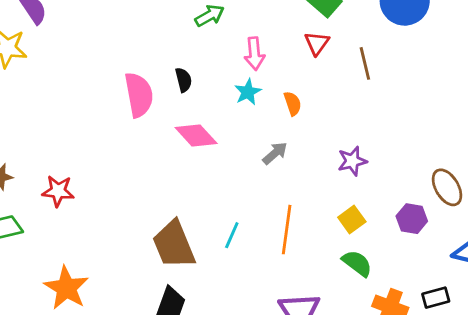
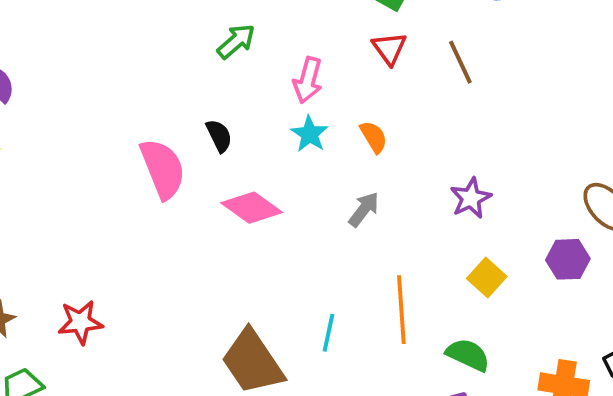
pink arrow: (254, 54) -> (308, 80), turned 32
green semicircle: (357, 263) -> (468, 355), moved

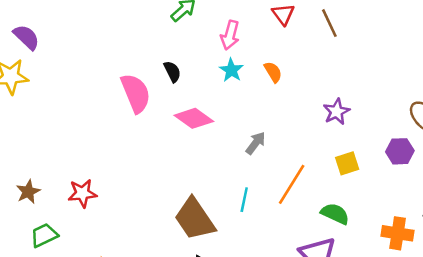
gray arrow: (364, 209) -> (256, 143), moved
yellow square: (487, 278) -> (347, 163), turned 30
orange line: (401, 310) -> (292, 184), turned 36

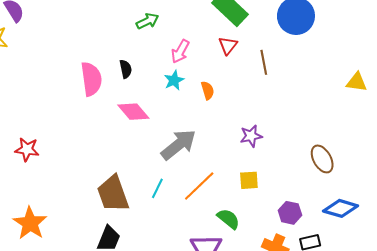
gray arrow: (256, 143) -> (179, 145), size x1.8
purple hexagon: (400, 151) -> (290, 213), moved

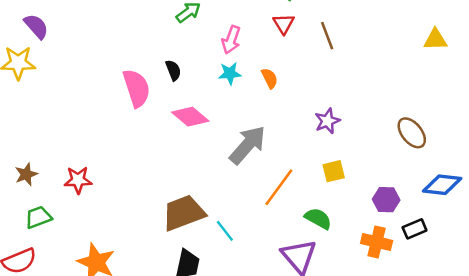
cyan star: (174, 80) -> (230, 73), turned 30
cyan line: (157, 188) -> (225, 231), moved, turned -54
brown trapezoid: (113, 194) -> (184, 213), turned 99

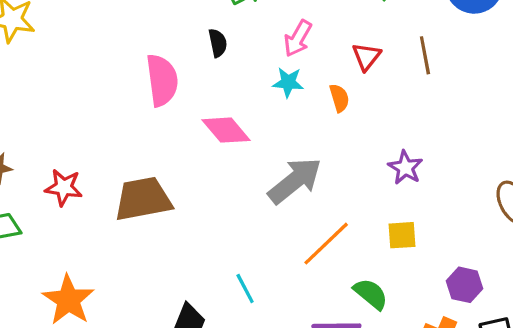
red triangle: (284, 24) -> (366, 57), moved
black semicircle: (173, 70) -> (218, 43), moved
purple star: (327, 121) -> (405, 168), turned -30
brown trapezoid: (184, 213) -> (143, 199), moved

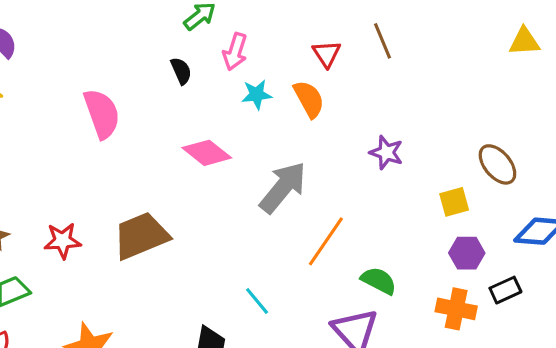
pink arrow: (298, 38) -> (235, 52), moved
pink semicircle: (162, 80) -> (102, 114), moved
orange semicircle: (339, 98) -> (309, 99), size x1.4
yellow square: (402, 235) -> (454, 202), moved

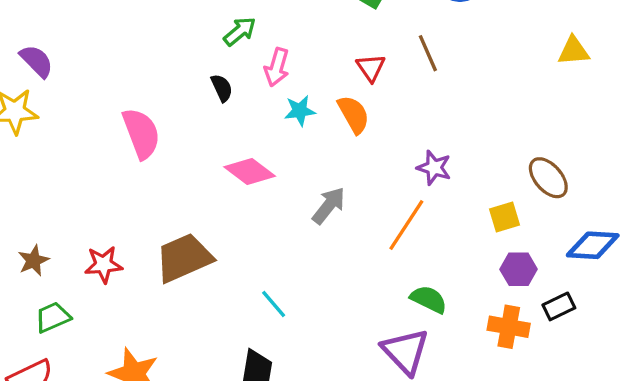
gray arrow: (283, 187) -> (329, 205), size x0.7
orange line: (326, 241) -> (406, 225), moved
cyan line: (257, 301) -> (274, 304), moved

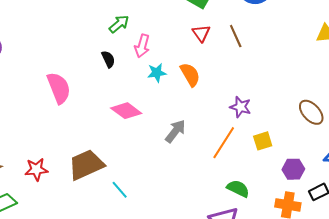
red triangle: (371, 68) -> (201, 33), moved
yellow square: (505, 217) -> (263, 141), moved
cyan line: (274, 304) -> (120, 190), moved

